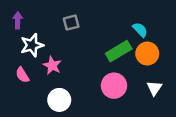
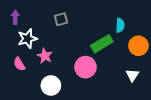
cyan semicircle: (140, 30) -> (120, 25), turned 48
orange circle: (147, 54) -> (138, 46), moved
pink circle: (114, 86) -> (86, 67), moved

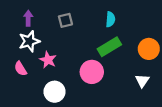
purple arrow: (15, 17) -> (28, 18), moved
cyan semicircle: (120, 25) -> (110, 19), moved

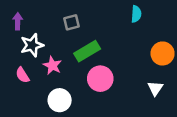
purple arrow: (28, 18) -> (18, 21), moved
cyan semicircle: (110, 19) -> (136, 14), moved
green rectangle: (109, 47) -> (87, 51), moved

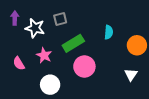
cyan semicircle: (136, 14) -> (109, 32), moved
white star: (32, 45) -> (35, 28), moved, turned 30

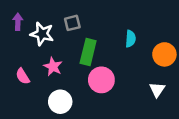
green rectangle: (73, 43) -> (88, 52), turned -45

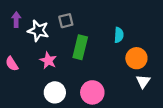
orange circle: (164, 54) -> (136, 58), moved
pink semicircle: (23, 76) -> (12, 64), moved
pink circle: (101, 80) -> (92, 92), moved

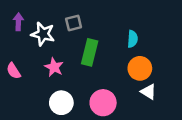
orange circle: (136, 58) -> (140, 68), moved
white triangle: (143, 81) -> (148, 92), moved, turned -32

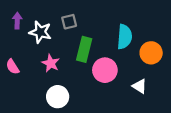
cyan semicircle: (132, 39) -> (125, 37), size x1.5
orange circle: (140, 68) -> (151, 53), moved
pink circle: (103, 103) -> (105, 70), moved

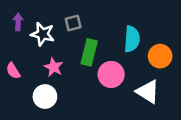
white triangle: (140, 86) -> (148, 92), size x1.5
white circle: (58, 97) -> (45, 97), moved

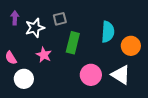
white star: (43, 34) -> (35, 28), turned -30
pink circle: (111, 74) -> (91, 75), moved
white circle: (45, 97) -> (24, 79), moved

